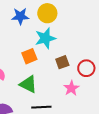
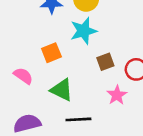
orange square: (29, 56) -> (51, 53), moved

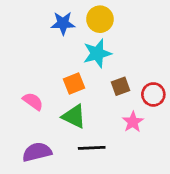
orange square: (51, 53) -> (74, 84), moved

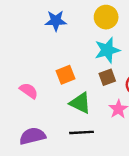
yellow circle: (100, 19) -> (106, 17), moved
cyan star: (97, 53) -> (107, 50), moved
green triangle: (74, 116) -> (80, 103), moved

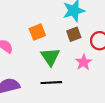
green triangle: (80, 103) -> (50, 57), turned 30

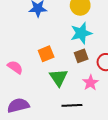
black line: (51, 83) -> (72, 105), moved

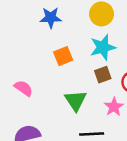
orange square: (46, 54) -> (63, 56), moved

